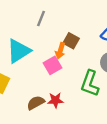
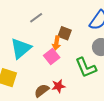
gray line: (41, 18) -> (36, 18), turned 40
green L-shape: (90, 83) -> (86, 67), turned -35

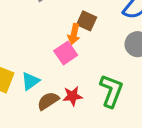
cyan triangle: (21, 48) -> (30, 81), moved, size x0.6
green L-shape: (86, 67) -> (111, 91), moved, turned -140

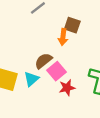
pink square: (66, 53) -> (57, 71), moved
brown semicircle: (48, 101) -> (43, 61), moved

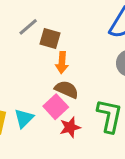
brown square: (72, 25) -> (50, 38), moved
brown semicircle: (43, 61) -> (67, 89), moved, turned 66

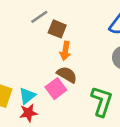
red star: (70, 127) -> (28, 113), moved

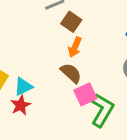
pink square: (56, 89) -> (85, 94), moved
red star: (28, 113) -> (21, 105), turned -30

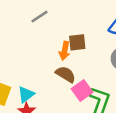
brown square: (71, 22) -> (77, 42), moved, turned -30

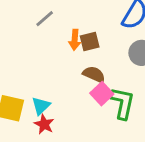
orange arrow: (65, 51) -> (75, 40), moved
brown semicircle: (66, 74) -> (94, 74), moved

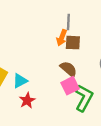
gray line: (45, 19) -> (68, 22), moved, turned -63
red star: (44, 124) -> (27, 100), moved

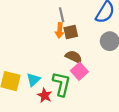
green L-shape: (84, 98) -> (61, 84), moved

